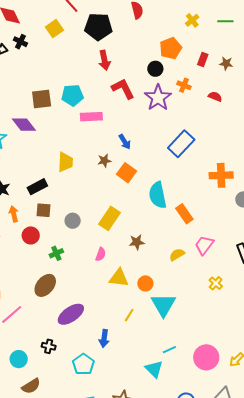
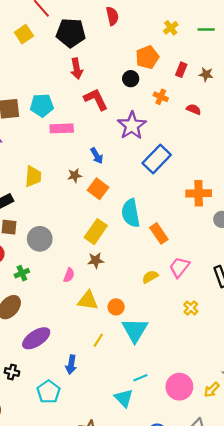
purple star: (158, 98) -> (132, 126), moved
yellow rectangle: (109, 218) -> (96, 232), moved
gray circle: (73, 221) -> (40, 239), size x1.5
brown star: (137, 242) -> (96, 260), moved

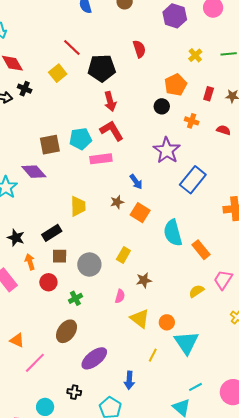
red L-shape: (96, 99) -> (112, 131), moved
yellow rectangle: (96, 232) -> (123, 255), moved, size x0.7
yellow triangle: (88, 300) -> (140, 319), turned 35

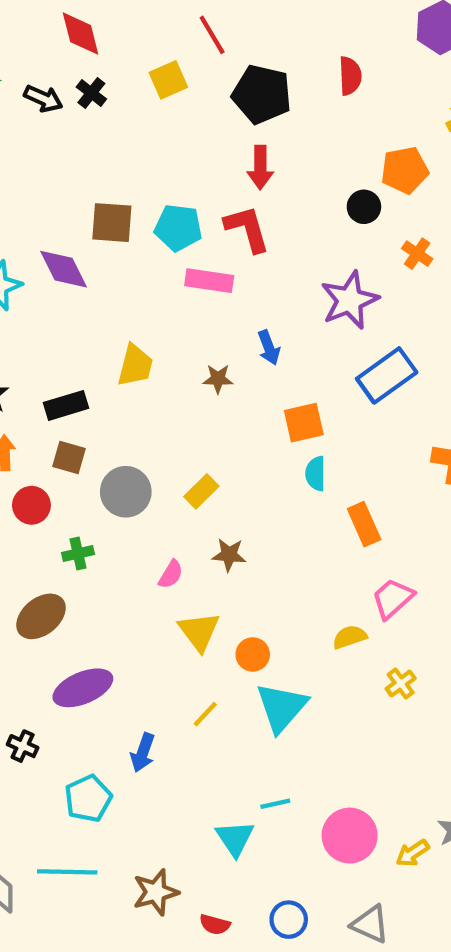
orange square: (140, 213) -> (304, 423), moved, turned 30
cyan semicircle: (173, 233) -> (316, 474), size x0.6
yellow semicircle: (196, 291) -> (350, 637), moved

